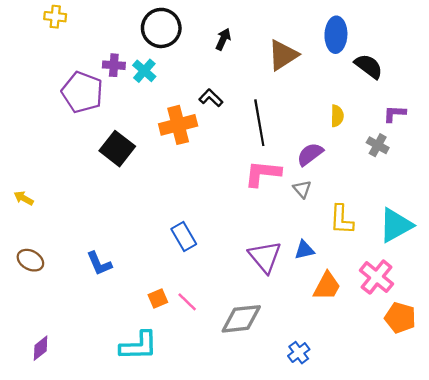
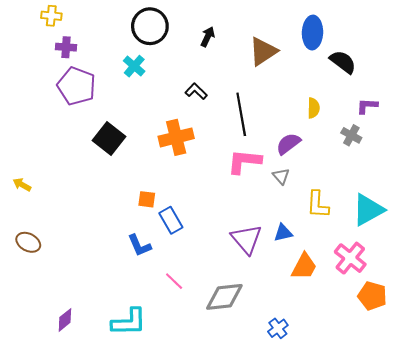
purple cross: (114, 65) -> (66, 47), moved
orange cross: (178, 125) -> (176, 137), moved
blue L-shape: (99, 264) -> (139, 245), moved
orange square: (158, 299) -> (147, 199), moved, turned 30
purple diamond: (41, 348) -> (65, 320), moved

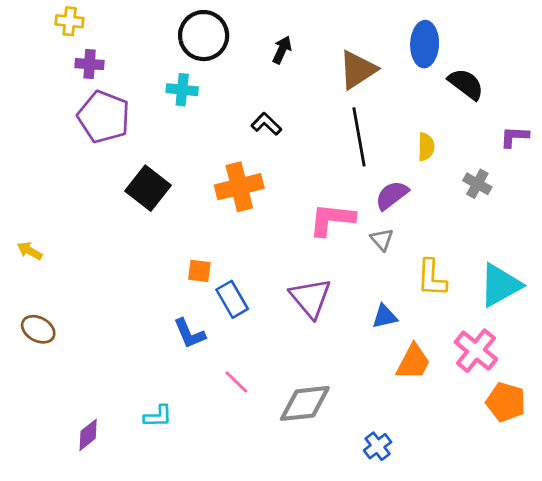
cyan cross: (134, 66) -> (182, 90), turned -35
purple L-shape: (367, 106) -> (514, 137), moved
black line: (241, 114) -> (359, 137), moved
purple triangle: (246, 239) -> (311, 298), moved
cyan L-shape: (129, 322) -> (158, 416), moved, size x0.6

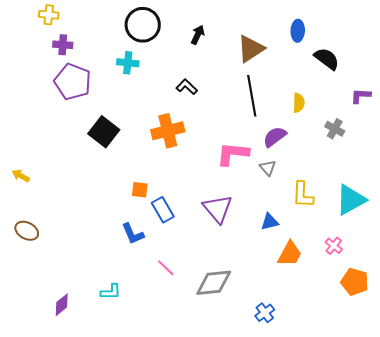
blue ellipse: (425, 44) -> (298, 31), size x0.7
pink cross: (476, 351) -> (334, 246), size x0.6

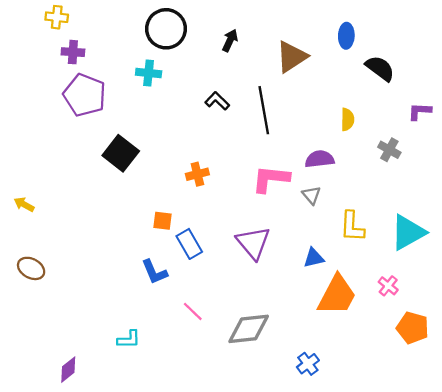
black line: (252, 96) -> (264, 110), moved
orange cross: (168, 131) -> (197, 174), moved, size x0.6
purple semicircle: (275, 137) -> (320, 159), turned 30
orange trapezoid: (290, 254) -> (337, 295), size x1.4
purple diamond: (62, 305) -> (68, 370), moved

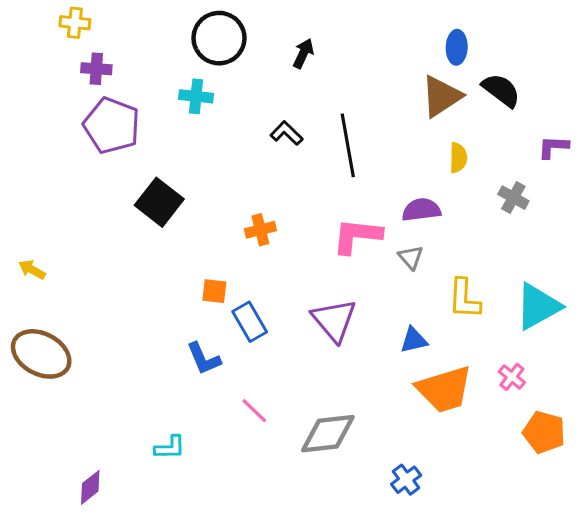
brown triangle: (292, 57) -> (441, 96), moved
brown ellipse: (31, 268) -> (41, 354), size x1.6
orange trapezoid: (337, 295) -> (444, 389), turned 45

